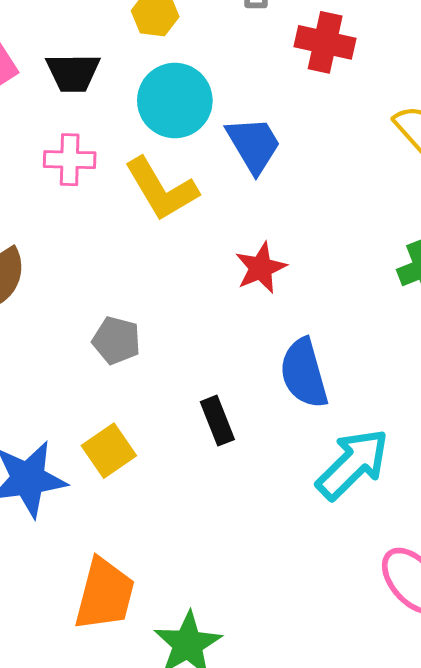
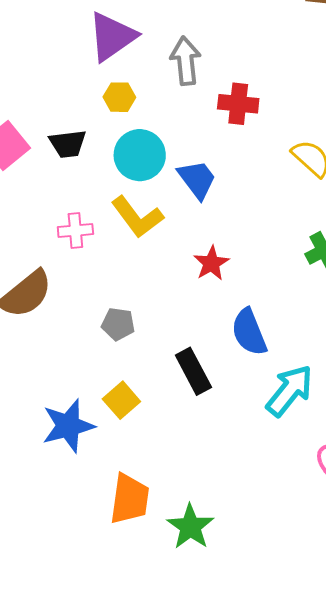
pink cross: (70, 160) -> (75, 231), moved
black rectangle: (217, 421) -> (193, 371), size x1.4

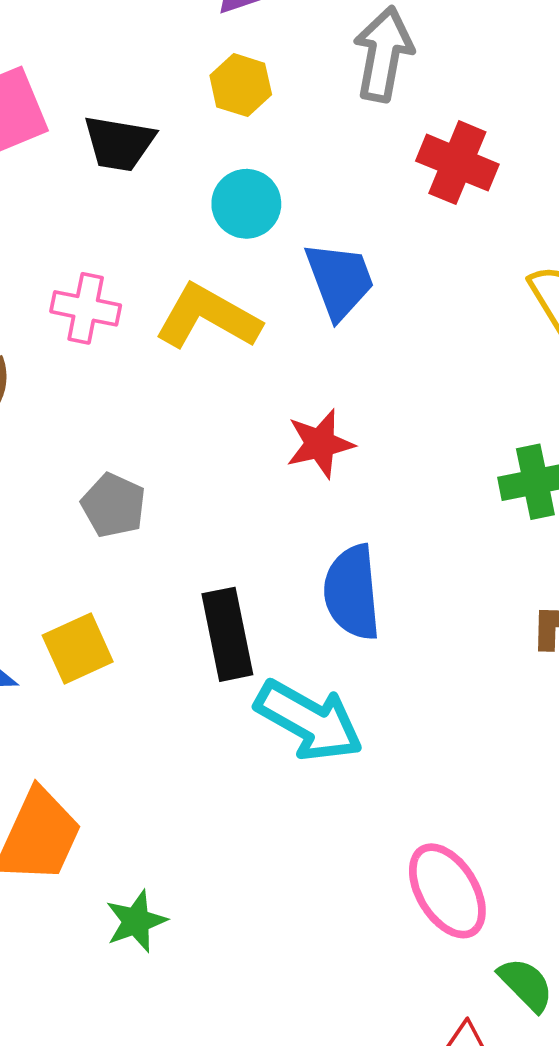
cyan circle: (140, 155) -> (246, 204), size x0.7
yellow L-shape: (137, 217) -> (208, 317), turned 140
cyan arrow: (290, 391) -> (309, 721), moved, turned 64
green star: (190, 527) -> (136, 921), size x0.7

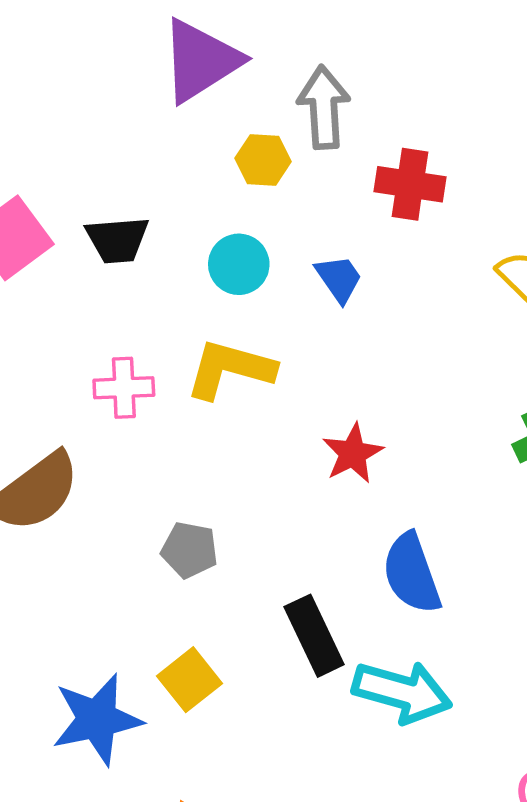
yellow hexagon: (241, 85) -> (263, 160), moved
blue trapezoid: (340, 280) -> (339, 279), moved, size x0.7

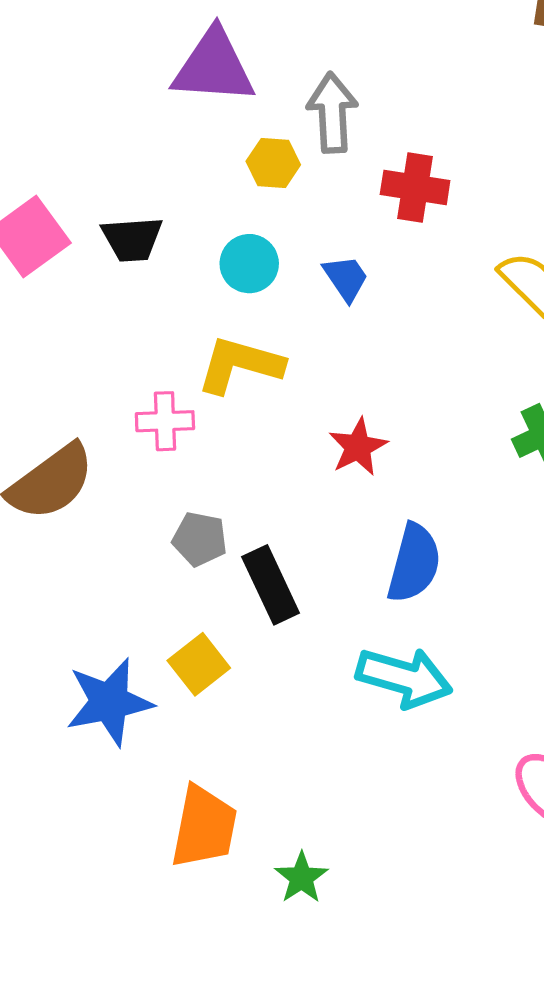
purple triangle: (201, 61) -> (214, 67), turned 36
pink cross: (124, 388) -> (165, 421), moved
blue semicircle: (412, 573) -> (414, 563), turned -146
black rectangle: (314, 636) -> (271, 585), moved

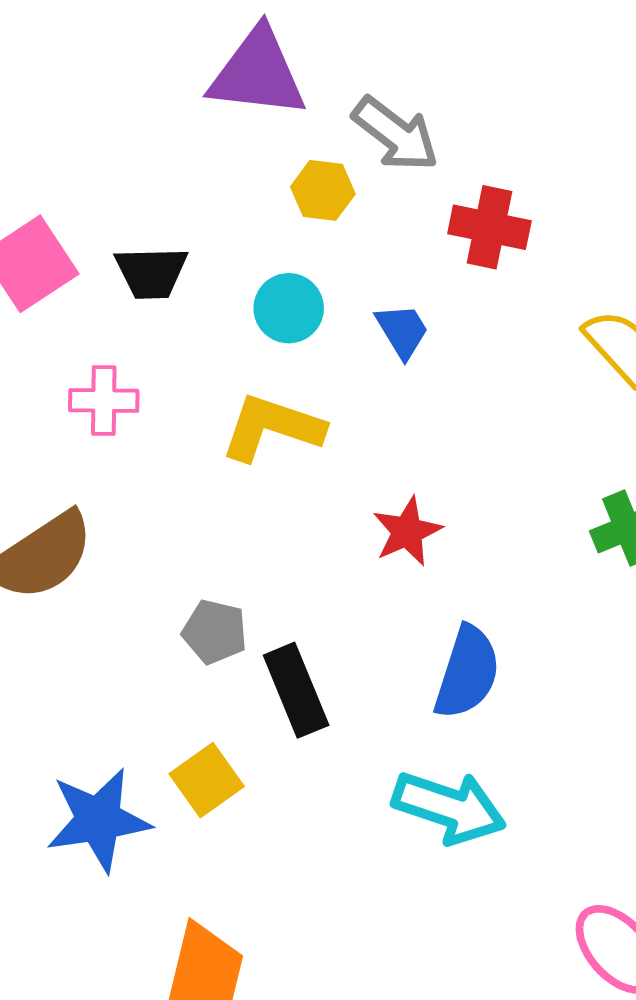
gray arrow: (332, 113) -> (396, 134), turned 128
pink cross: (165, 421) -> (104, 400), moved

